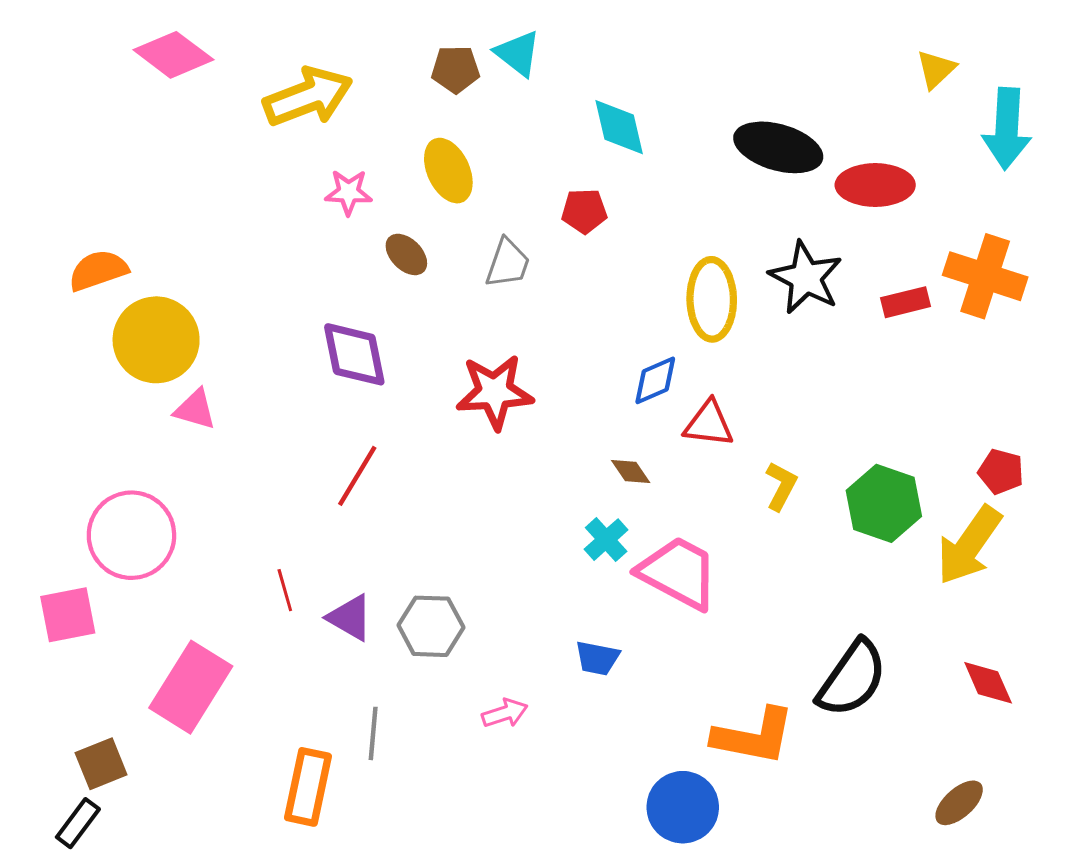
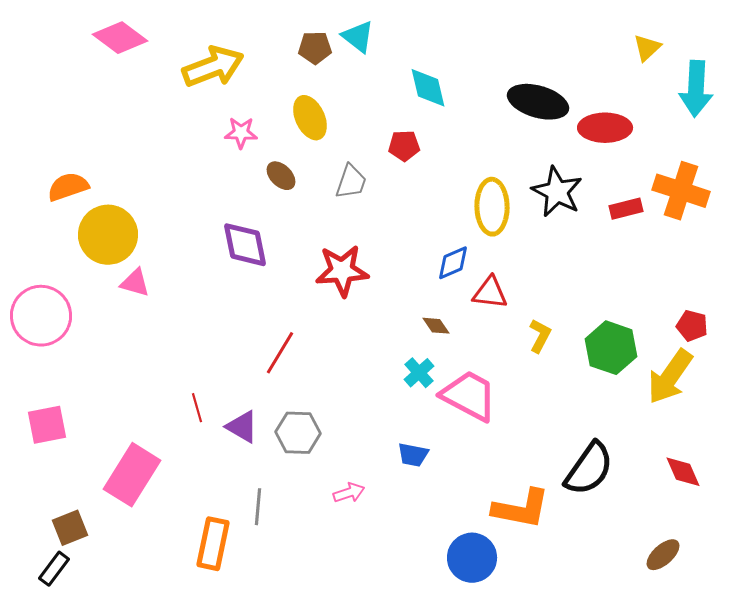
red line: (357, 476) -> (280, 353), moved
pink circle: (131, 535) -> (41, 316), moved

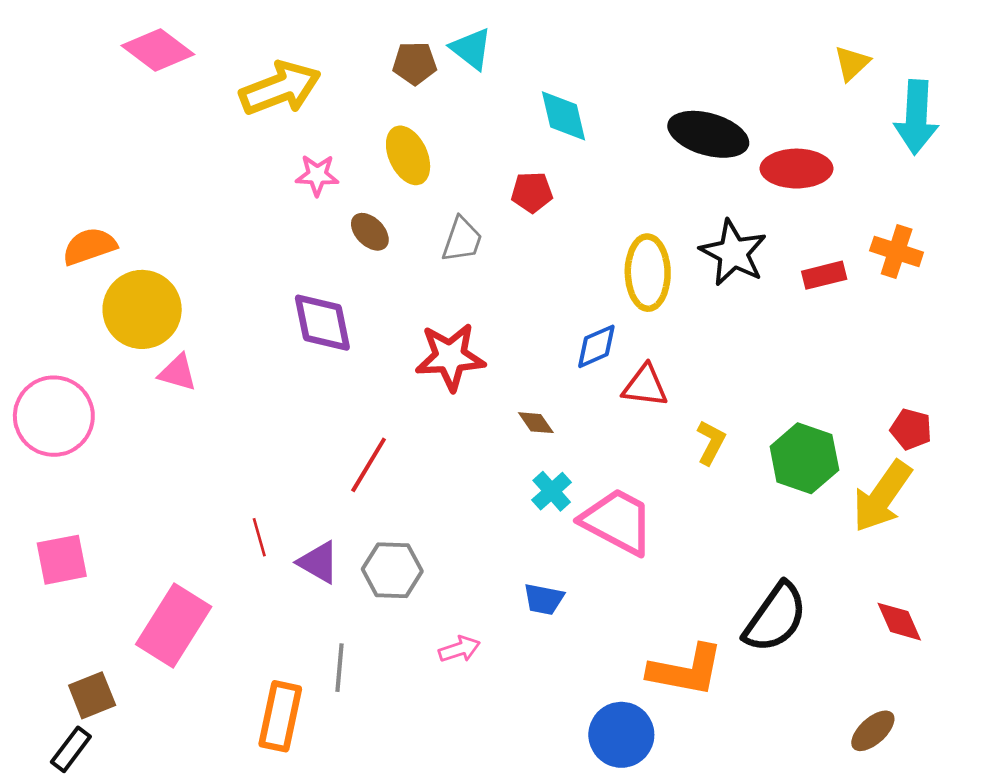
orange cross: (681, 191) -> (897, 252), size x0.7
brown diamond: (436, 326) -> (536, 423), moved

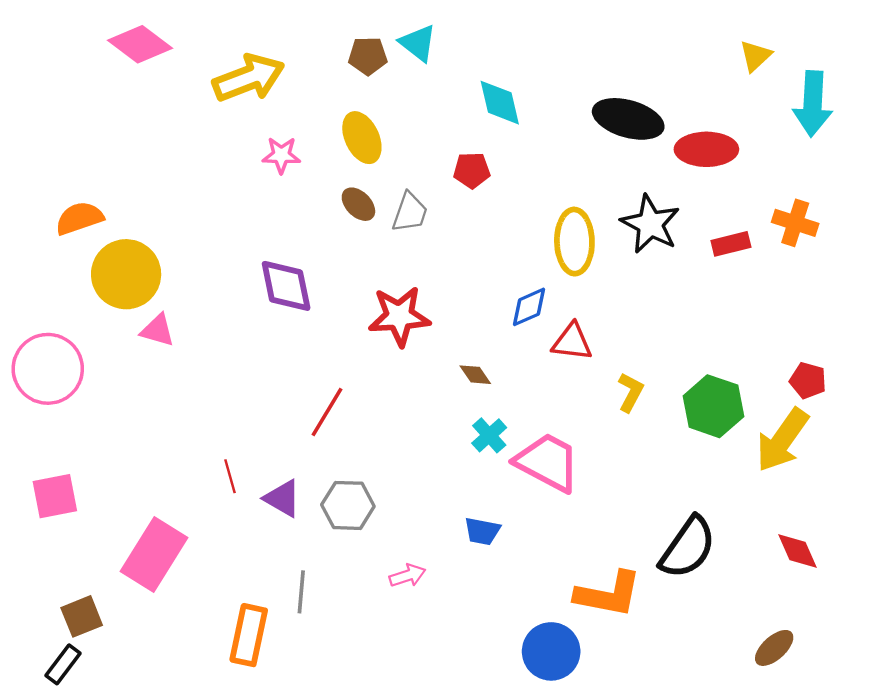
brown ellipse: (370, 232) -> (358, 204), moved

